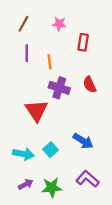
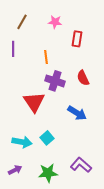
purple line: (27, 53) -> (13, 49), moved
blue arrow: (83, 141) -> (77, 113), moved
purple arrow: (26, 184) -> (15, 170), moved

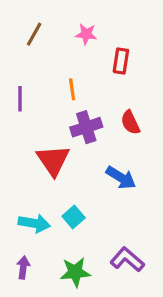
purple line: (13, 49) -> (20, 99), moved
purple cross: (55, 81) -> (86, 127), turned -36
purple arrow: (15, 170) -> (23, 267), turned -56

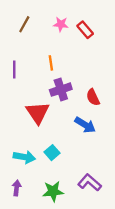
red rectangle: (121, 61) -> (85, 30), moved, turned -49
red semicircle: (130, 122) -> (93, 97), moved

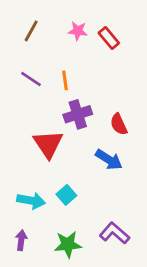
purple line: (14, 70) -> (31, 79), moved, turned -56

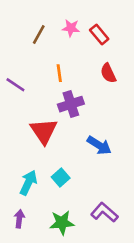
brown line: (31, 31) -> (39, 34), moved
purple line: (31, 79) -> (15, 85), moved
red semicircle: (119, 124) -> (108, 73), moved
cyan arrow: (31, 201) -> (28, 183), turned -75

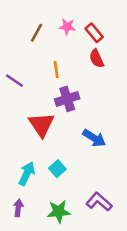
red semicircle: (108, 73) -> (97, 59), moved

